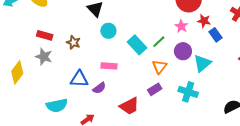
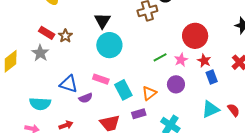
cyan circle: (108, 31) -> (109, 45), size x1.6
brown star: (73, 42) -> (65, 36), moved
green line: (159, 42) -> (160, 57), moved
cyan rectangle: (137, 45) -> (123, 90), moved
cyan triangle: (202, 63) -> (210, 109), moved

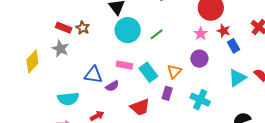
green line: (160, 57) -> (157, 34), moved
purple rectangle: (139, 114) -> (167, 93), turned -48

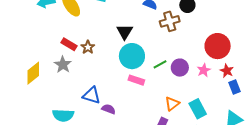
purple circle: (199, 59) -> (180, 68), moved
pink rectangle: (124, 65) -> (136, 80), moved
cyan rectangle: (148, 72) -> (198, 109), moved
purple semicircle: (112, 86) -> (109, 109), turned -136

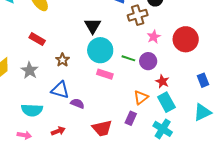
brown star: (88, 47) -> (62, 60), moved
green line: (160, 64) -> (128, 58), turned 48
gray star: (63, 65) -> (30, 70), moved
pink star: (204, 70) -> (154, 37), moved
red star: (227, 71) -> (162, 81), moved

